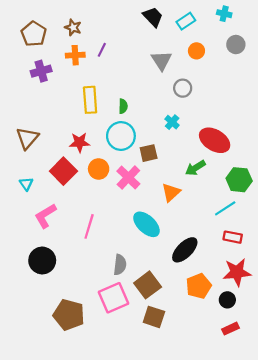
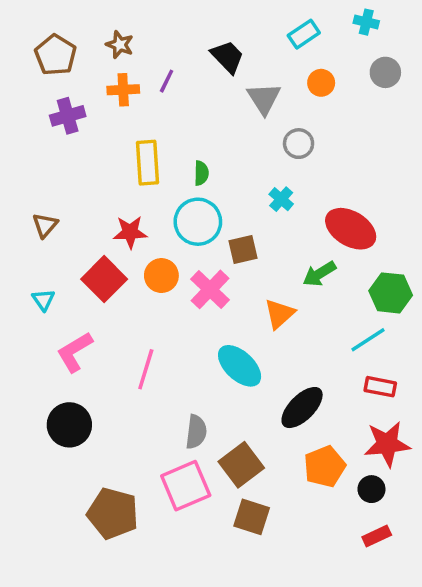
black trapezoid: (153, 17) -> (227, 57), moved
brown triangle: (27, 138) -> (45, 225), size x0.7

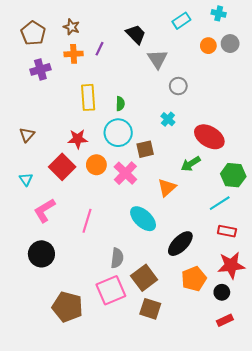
orange circle: (321, 83) -> (208, 46), moved

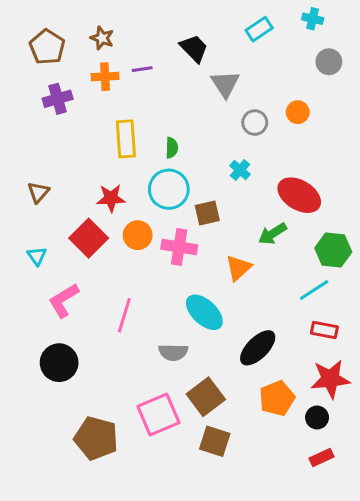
orange circle: (208, 46) -> (298, 112), moved
purple line: (99, 49) -> (142, 69), turned 56
pink cross: (125, 173) -> (179, 247), turned -35
gray semicircle: (117, 258) -> (173, 352), moved, turned 84

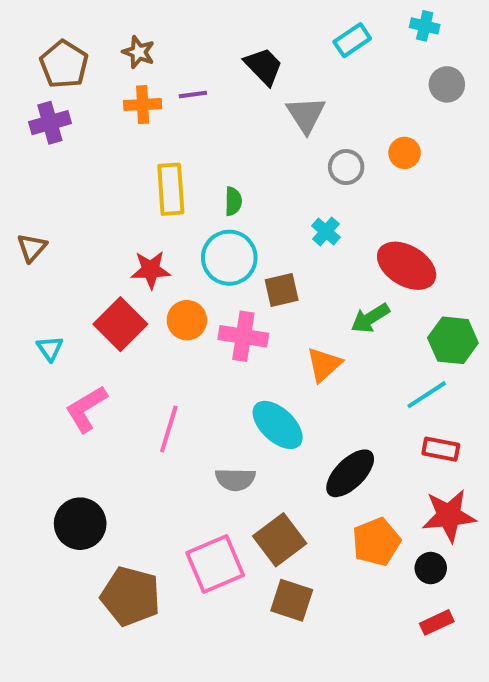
purple cross: (58, 99) -> (50, 123), moved
brown triangle: (38, 192) -> (32, 248), moved
black circle: (59, 363) -> (80, 524), moved

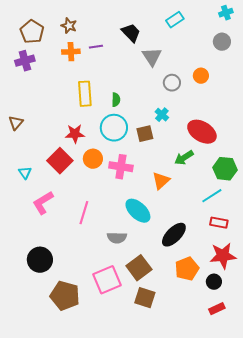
cyan cross: (425, 26) -> (226, 13), moved, turned -32
brown square: (282, 290) -> (145, 134), moved

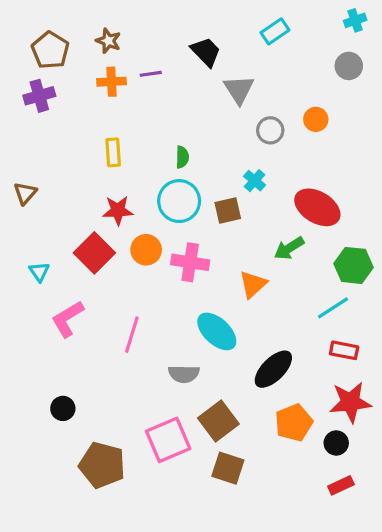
yellow rectangle: (85, 94) -> (113, 152), moved, size x0.7
black circle: (40, 260) -> (63, 408), size x0.6

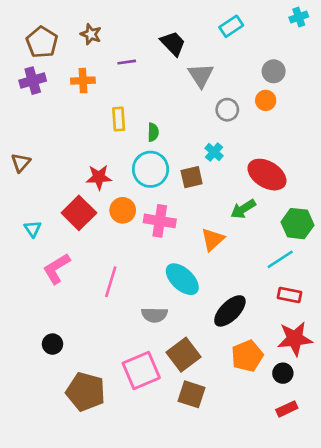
gray circle: (349, 66) -> (274, 71), moved
orange cross: (112, 82) -> (83, 81), moved
yellow rectangle: (113, 152) -> (119, 119), moved

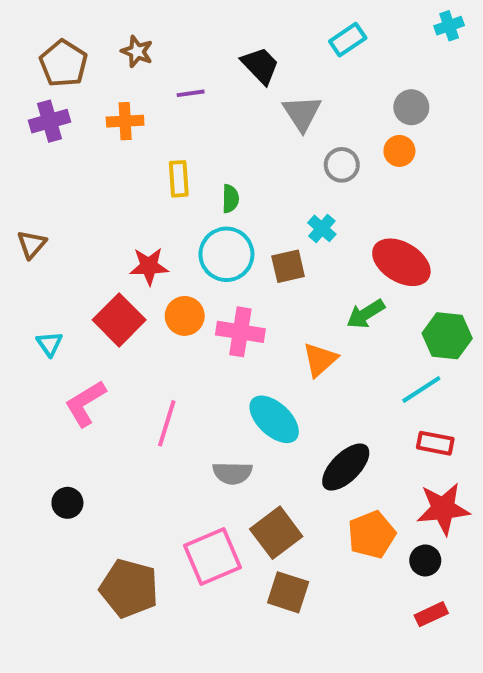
black circle: (53, 344) -> (67, 503), moved

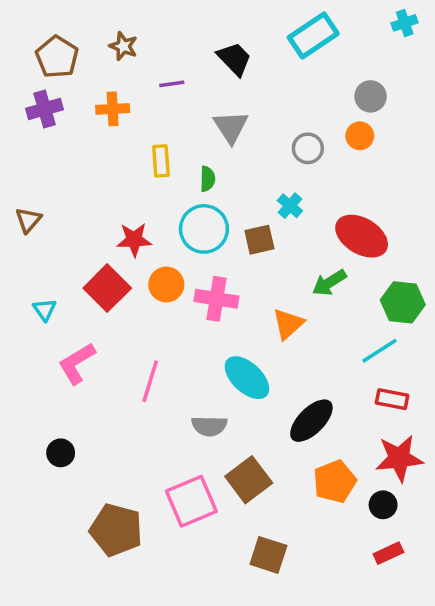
cyan rectangle: (348, 40) -> (313, 35), size x1.5
gray triangle: (302, 113) -> (231, 127), moved
brown square: (288, 592) -> (268, 555), moved

